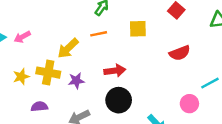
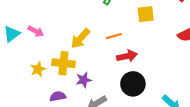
orange line: (99, 34) -> (114, 36), moved
pink arrow: (22, 37) -> (36, 31), turned -119
purple star: (76, 81) -> (84, 80), moved

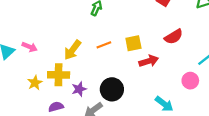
yellow square: (146, 14) -> (133, 43), moved
red arrow: (127, 56) -> (149, 61), moved
black circle: (133, 84) -> (112, 89), moved

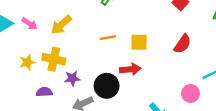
red semicircle: (174, 37) -> (182, 44), turned -36
yellow arrow: (72, 50) -> (61, 25), moved
red arrow: (149, 61) -> (130, 69), moved

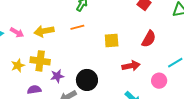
yellow arrow: (61, 25) -> (44, 31), turned 36
orange line: (108, 38) -> (77, 27), moved
red arrow: (130, 69) -> (131, 66), moved

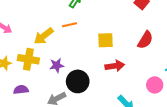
yellow arrow: (44, 31) -> (44, 36), moved, turned -30
red arrow: (131, 66) -> (115, 66), moved
purple star: (57, 76) -> (57, 65), moved

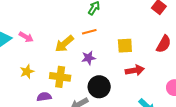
yellow cross: (28, 59) -> (60, 77), moved
purple star: (57, 65) -> (89, 58), moved

